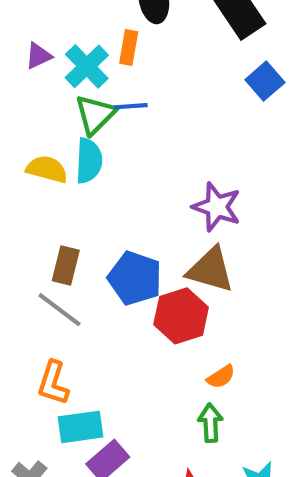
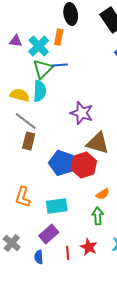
purple triangle: (39, 56) -> (16, 41), turned 32
purple star: (217, 207) -> (82, 113), moved
blue pentagon: (135, 278) -> (62, 163), moved
gray line: (59, 310) -> (26, 121), moved
cyan rectangle: (80, 427) -> (57, 206), moved

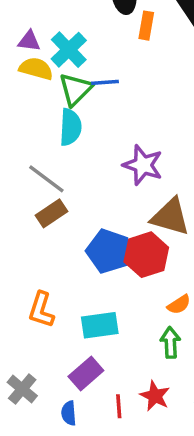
orange rectangle: (59, 37) -> (146, 26), moved
yellow semicircle: (20, 95) -> (36, 69), moved
brown rectangle: (29, 141) -> (52, 213), turned 42

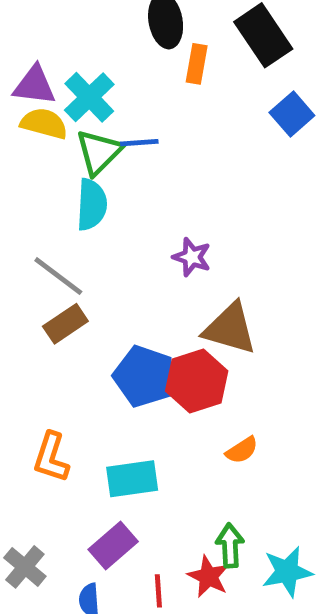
purple triangle: (29, 41) -> (34, 85), size x1.4
purple star: (143, 165) -> (192, 257), size x0.7
green arrow: (170, 342) -> (230, 546), moved

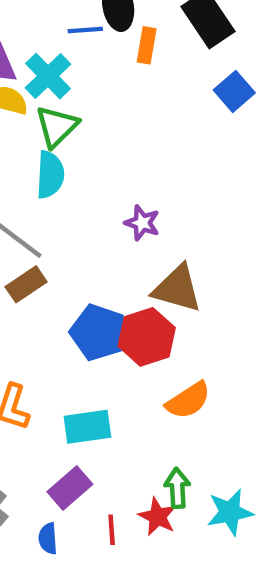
blue line: (139, 143) -> (85, 30), moved
orange semicircle: (242, 450) -> (188, 400), size x1.5

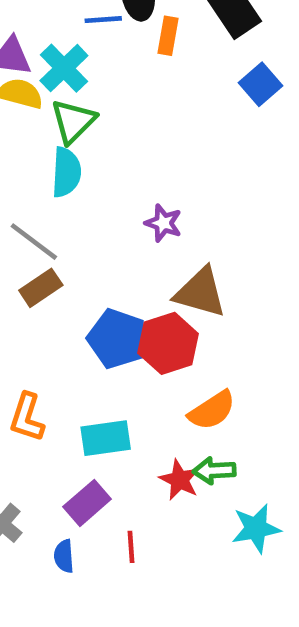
green arrow: (177, 488) -> (214, 471), moved, turned -90
red star: (158, 517) -> (180, 480), moved

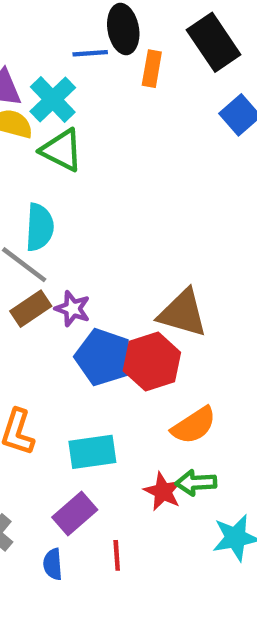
green triangle: (73, 121) -> (62, 150), turned -48
cyan semicircle: (66, 172) -> (40, 227), moved
purple star: (163, 223) -> (73, 309), moved

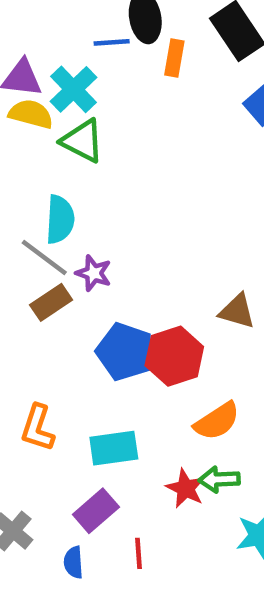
purple star: (73, 309) -> (94, 273), moved
brown triangle: (183, 313) -> (237, 311), moved, size x0.7

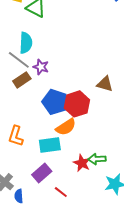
orange semicircle: (217, 421) -> (66, 127), moved
red line: (138, 553) -> (61, 192), turned -48
blue semicircle: (73, 562) -> (19, 196), moved

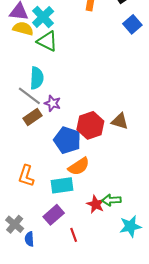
red hexagon: (77, 104) -> (90, 125), moved
red line: (61, 192) -> (74, 235), turned 32

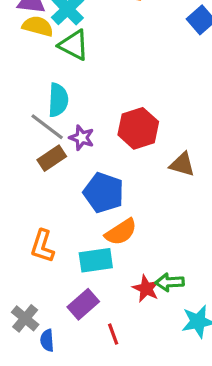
red hexagon: (90, 125) -> (138, 128), moved

